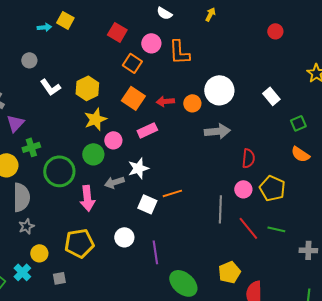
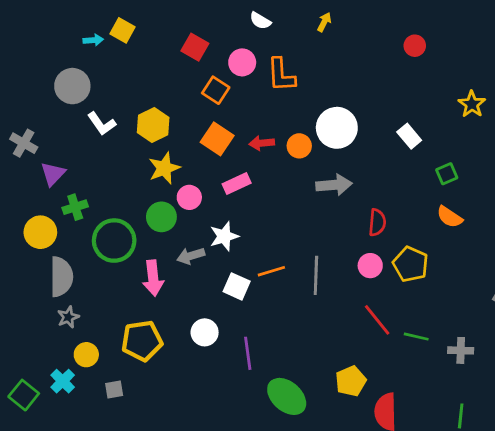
gray circle: (29, 60) -> (72, 86), size x1.6
gray line: (220, 209) -> (316, 275), moved
green line: (276, 229) -> (416, 337), moved

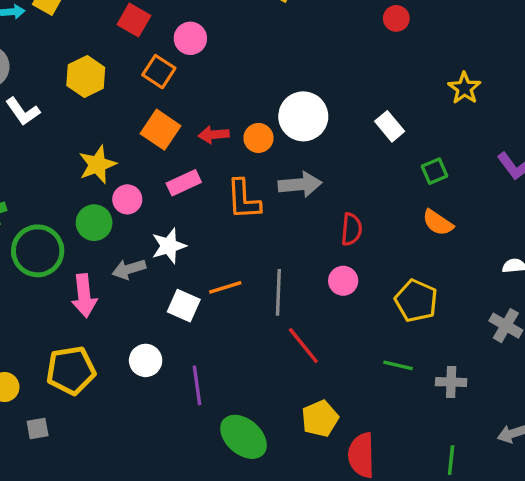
orange L-shape: (281, 75) -> (244, 199), moved
yellow hexagon: (153, 125) -> (86, 77), moved
yellow pentagon: (411, 264) -> (416, 301), moved
red line: (377, 320) -> (303, 346), moved

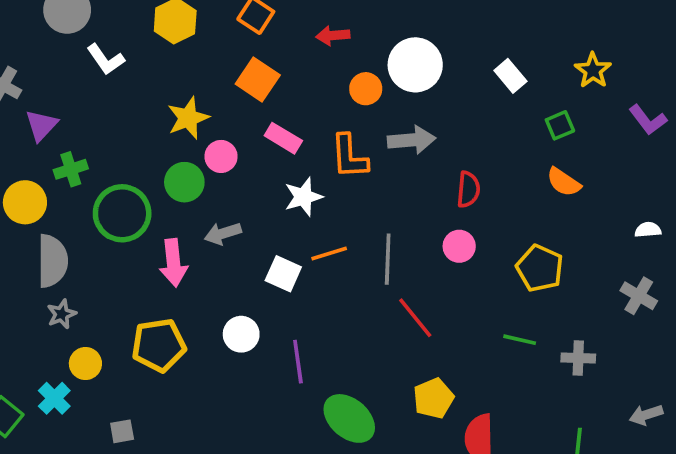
yellow star: (464, 88) -> (593, 70), moved
red arrow: (214, 135) -> (333, 36), moved
pink rectangle: (184, 183) -> (283, 138), turned 56
white star: (169, 246) -> (303, 197), moved
gray square: (38, 429) -> (122, 431), moved

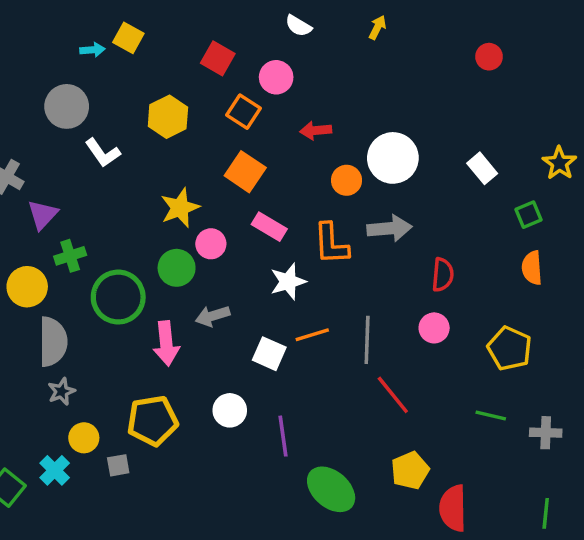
orange semicircle: (564, 182) -> (532, 268), turned 52
gray square: (122, 431) -> (118, 465), moved

